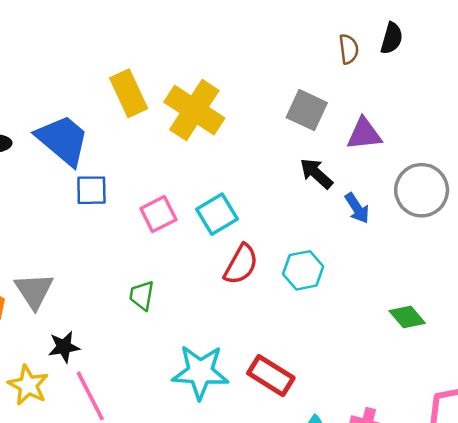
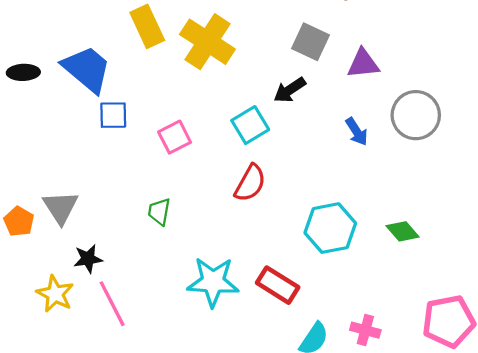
black arrow: (316, 173) -> (290, 90), moved, turned -76
cyan square: (217, 214) -> (250, 125), moved
cyan hexagon: (303, 270) -> (330, 228), moved, size x1.4

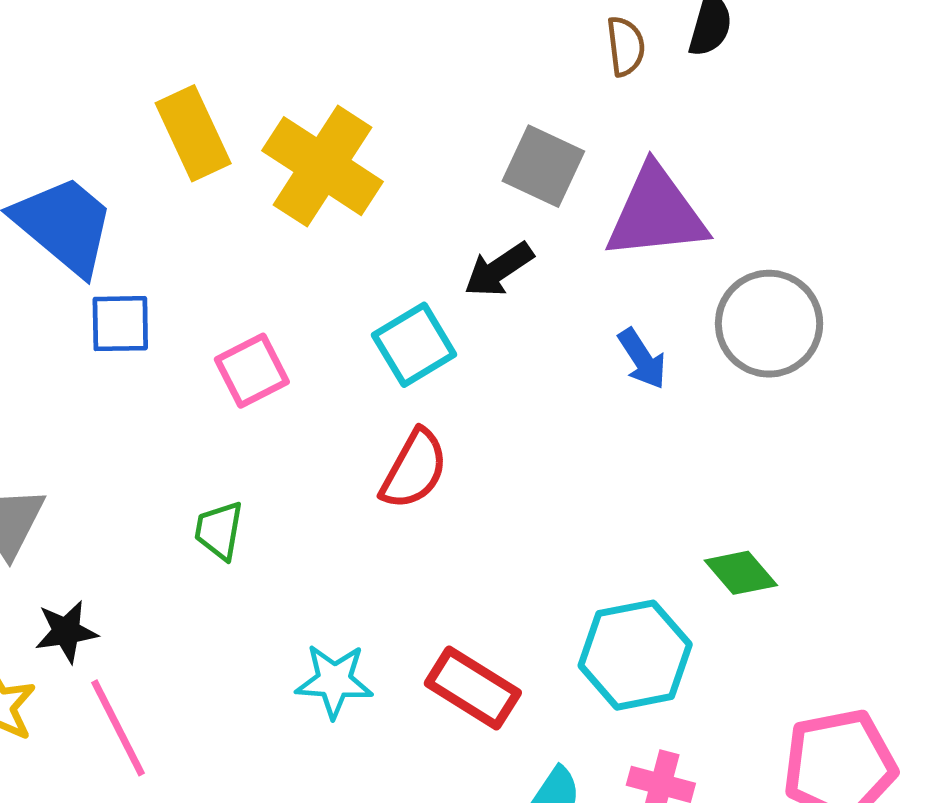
purple triangle: (363, 64) -> (656, 213), size x1.5
cyan hexagon: (330, 228) -> (635, 655), moved
cyan star: (213, 282) -> (334, 681), size x0.7

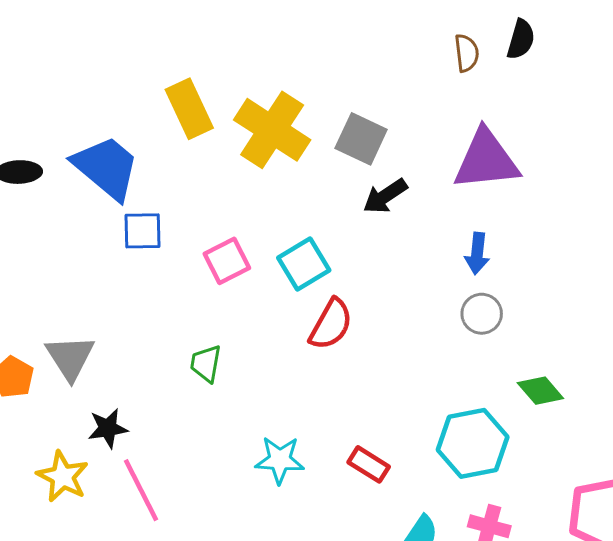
gray square: (543, 166) -> (361, 139), moved
gray circle: (769, 324) -> (482, 314), moved, size x0.6
cyan square: (414, 345) -> (304, 264), moved
blue arrow: (642, 359) -> (477, 253), turned 39
red rectangle: (473, 688) -> (369, 464), size x0.7

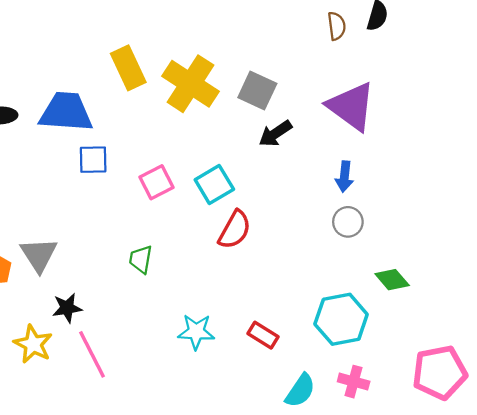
purple triangle: (486, 160) -> (351, 106), turned 42
blue trapezoid: (106, 167) -> (66, 112), turned -36

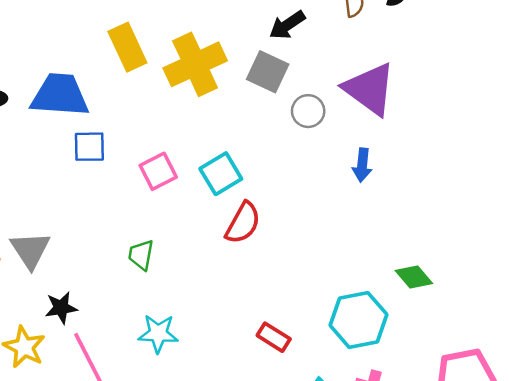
yellow cross: (191, 84) -> (195, 64), turned 32
black arrow: (275, 134) -> (287, 25), moved
gray circle: (348, 222) -> (308, 111), moved
cyan star: (196, 332) -> (158, 333), moved

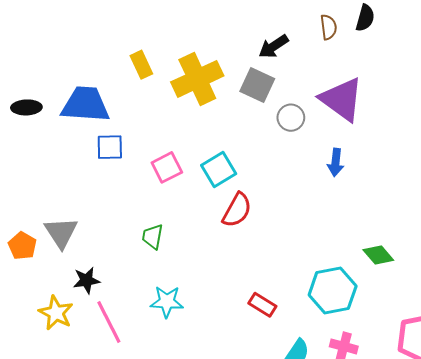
yellow rectangle: (127, 47) -> (141, 65), size x0.7

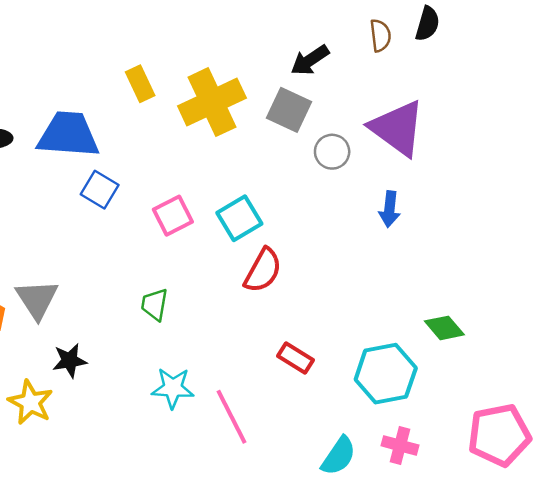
blue square: (110, 147) -> (100, 190), turned 32
red rectangle: (262, 305) -> (296, 358), moved
pink line: (109, 322) -> (232, 417), moved

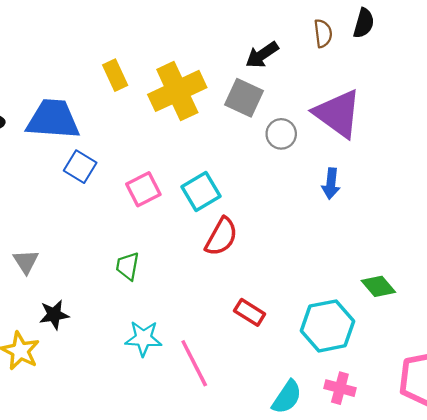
gray triangle: (37, 299) -> (26, 262), size x0.7

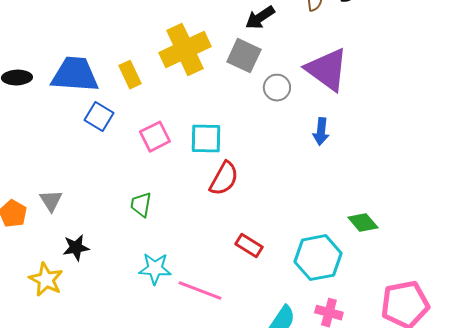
yellow rectangle: (115, 75) -> (130, 75), moved
cyan square: (201, 192) -> (206, 139), turned 32
pink line: (194, 363) -> (200, 291), turned -42

